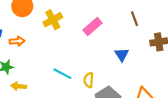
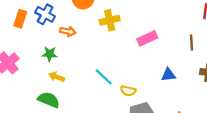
blue triangle: (122, 55) -> (168, 75), turned 40
yellow semicircle: (89, 80) -> (128, 91), turned -96

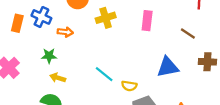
pink rectangle: (147, 38) -> (147, 21), moved, turned -54
brown line: (191, 43) -> (188, 33), turned -48
blue triangle: (168, 75) -> (168, 67), size x1.5

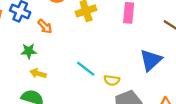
orange arrow: (65, 32) -> (45, 26), turned 40
blue triangle: (168, 67) -> (151, 60), turned -30

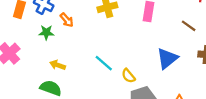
green star: (29, 51) -> (46, 32), moved
yellow semicircle: (112, 80) -> (128, 76), turned 40

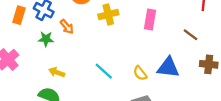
blue triangle: (167, 58) -> (168, 67), turned 45
yellow semicircle: (128, 76) -> (140, 73), moved

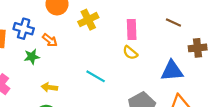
pink rectangle: (150, 20) -> (132, 30), moved
blue triangle: (168, 67) -> (172, 71), moved
yellow semicircle: (140, 73) -> (130, 53), moved

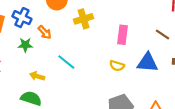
yellow semicircle: (130, 53) -> (117, 66), moved, turned -32
blue triangle: (172, 71) -> (147, 63), moved
cyan line: (96, 76) -> (66, 62), moved

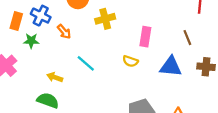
brown line: (163, 34) -> (187, 38), turned 32
green star: (25, 45) -> (31, 41), moved
yellow semicircle: (117, 66) -> (130, 61), moved

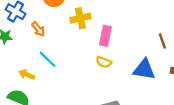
pink rectangle: (145, 37) -> (105, 36), moved
cyan line: (86, 63) -> (48, 59), moved

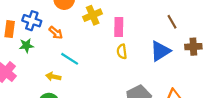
yellow semicircle: (104, 62) -> (122, 52), turned 72
blue triangle: (144, 69) -> (160, 51), turned -30

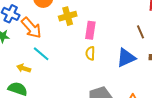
orange arrow: (56, 33) -> (31, 28), size x1.6

